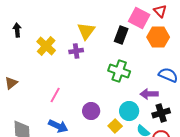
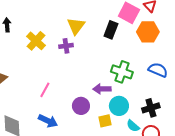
green cross: (119, 71) -> (122, 72), moved
purple arrow: (149, 94) -> (102, 89), moved
yellow square: (115, 126) -> (105, 121), turned 32

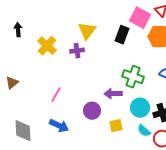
cyan circle: (119, 106) -> (140, 108), moved

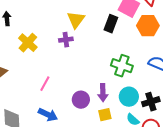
yellow cross: (47, 46) -> (28, 43), moved
purple arrow: (113, 94) -> (103, 93), moved, turned -90

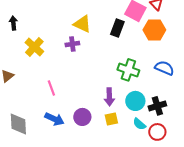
yellow triangle: (76, 20) -> (82, 24), turned -42
pink line: (45, 84) -> (51, 88), turned -49
purple circle: (81, 100) -> (82, 117), moved

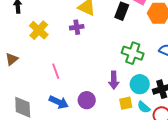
yellow square: (111, 119) -> (126, 103), moved

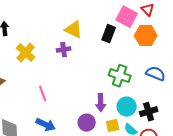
purple circle: (87, 100) -> (87, 123), moved

